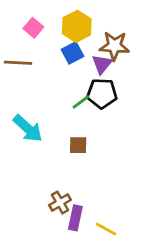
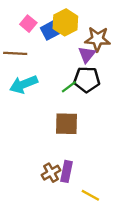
blue square: (73, 53) -> (50, 31), moved
cyan arrow: (28, 128) -> (24, 84), moved, turned 116
brown square: (78, 145) -> (67, 124), size x1.5
purple rectangle: (75, 218) -> (67, 171), moved

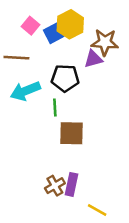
purple triangle: (87, 55) -> (93, 59), turned 36
black pentagon: (87, 80) -> (65, 78), moved
green line: (69, 87) -> (55, 108), moved, turned -56

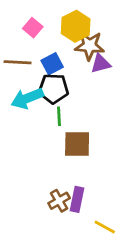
blue square: (54, 33) -> (52, 64), moved
brown star: (105, 42) -> (90, 46), moved
black pentagon: (65, 78) -> (54, 89), moved

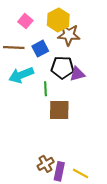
purple triangle: (101, 64) -> (77, 74), moved
black pentagon: (54, 89) -> (62, 68), moved
purple rectangle: (77, 199) -> (59, 171), moved
brown cross: (59, 201) -> (46, 164), moved

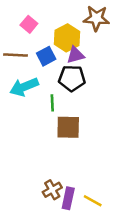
yellow hexagon: (58, 20) -> (67, 38), moved
brown star: (69, 35) -> (96, 18), moved
purple triangle: (77, 74) -> (76, 55), moved

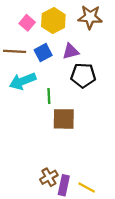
yellow hexagon: (67, 38) -> (53, 21), moved
black pentagon: (72, 78) -> (83, 75), moved

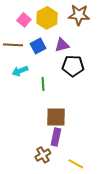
cyan arrow: (23, 81) -> (20, 71), size x0.7
brown square: (64, 119) -> (56, 117), moved
purple rectangle: (64, 185) -> (56, 137), moved

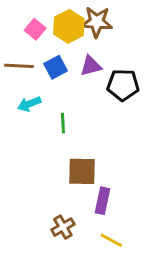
brown star: (79, 15) -> (97, 22), moved
black pentagon: (73, 66) -> (123, 85), moved
purple rectangle: (56, 137) -> (103, 201), moved

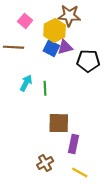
yellow hexagon: (69, 26) -> (55, 30), moved
blue square: (56, 67) -> (51, 48), moved, turned -35
cyan arrow: (29, 104) -> (26, 83), moved, turned 140

